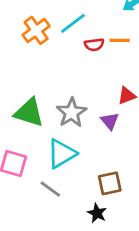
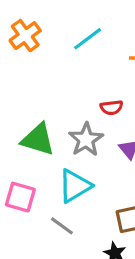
orange cross: (36, 30) -> (25, 36), moved
red semicircle: (94, 45) -> (112, 108), moved

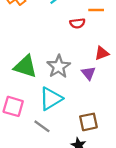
red semicircle: (112, 108) -> (77, 23), moved

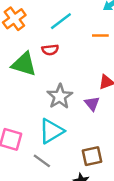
red semicircle: (77, 23) -> (50, 50), moved
green triangle: (25, 66) -> (24, 64), moved

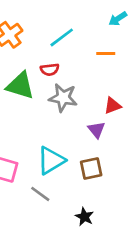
gray star: (60, 96) -> (63, 98), moved, turned -30
brown square: (92, 156) -> (91, 169), moved

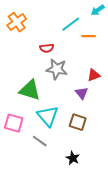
cyan line: (62, 37) -> (71, 24), moved
green triangle: (20, 86) -> (30, 90), moved
cyan triangle: (51, 160) -> (48, 116), turned -40
brown square: (91, 169) -> (78, 122), turned 30

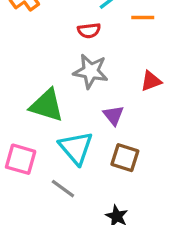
red semicircle: (47, 48) -> (89, 31), moved
purple triangle: (82, 93) -> (113, 115), moved

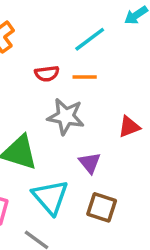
orange line: (143, 18) -> (85, 77), moved
red semicircle: (89, 31) -> (47, 74), moved

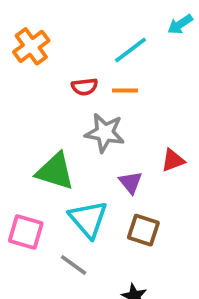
red triangle: (129, 127) -> (173, 160), moved

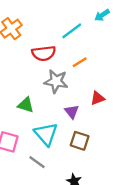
red semicircle: (85, 87) -> (44, 53), size x1.5
orange line: (125, 90) -> (80, 62), moved, turned -32
green triangle: (55, 171) -> (26, 105), size x0.7

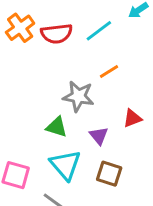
red semicircle: (44, 53) -> (57, 34), moved
green triangle: (26, 105) -> (57, 127), moved

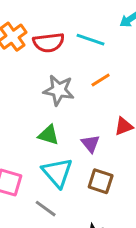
cyan line: (99, 31) -> (90, 40), turned 56
gray star: (78, 96) -> (59, 90), moved

